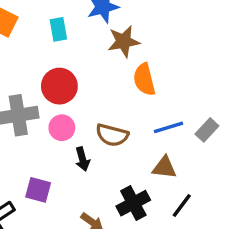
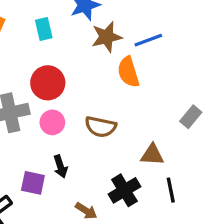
blue line: (169, 127) -> (148, 40), moved
black arrow: (82, 159) -> (60, 166), moved
black line: (182, 205) -> (171, 190), turned -45

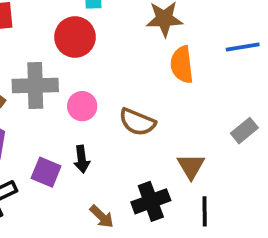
blue line: (148, 40) -> (243, 47), moved
red circle: (48, 83) -> (75, 37), moved
brown triangle: (152, 155) -> (191, 166), turned 45

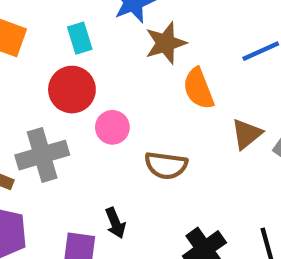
pink circle: (82, 106) -> (112, 127), moved
brown triangle: (191, 166) -> (247, 134), moved, turned 36

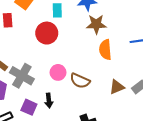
pink circle: (112, 127) -> (58, 72), moved
brown triangle: (247, 134) -> (117, 87), moved
gray cross: (42, 155) -> (22, 76), moved, turned 30

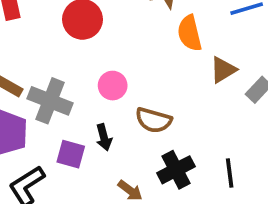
brown semicircle: (80, 81) -> (153, 120), moved
brown triangle: (117, 87) -> (223, 70), moved

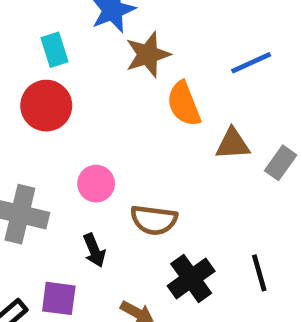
brown triangle: (223, 70) -> (233, 144), turned 36
purple square: (71, 154) -> (59, 298), moved

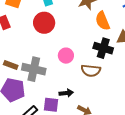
black arrow: (94, 250) -> (66, 93), moved, turned -72
black cross: (191, 278) -> (103, 48), moved, turned -36

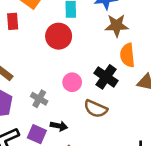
black cross: (103, 48) -> (106, 77), moved
gray cross: (34, 69) -> (39, 99), moved, size x0.6

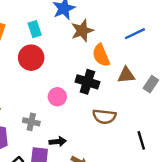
brown semicircle: (96, 109) -> (104, 116), moved

